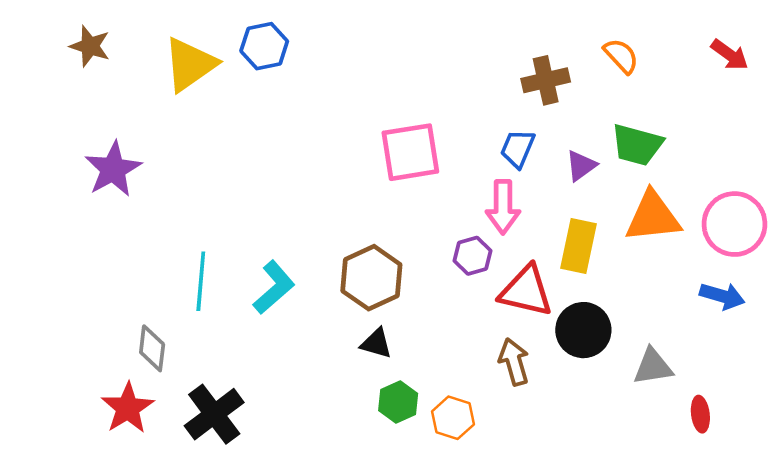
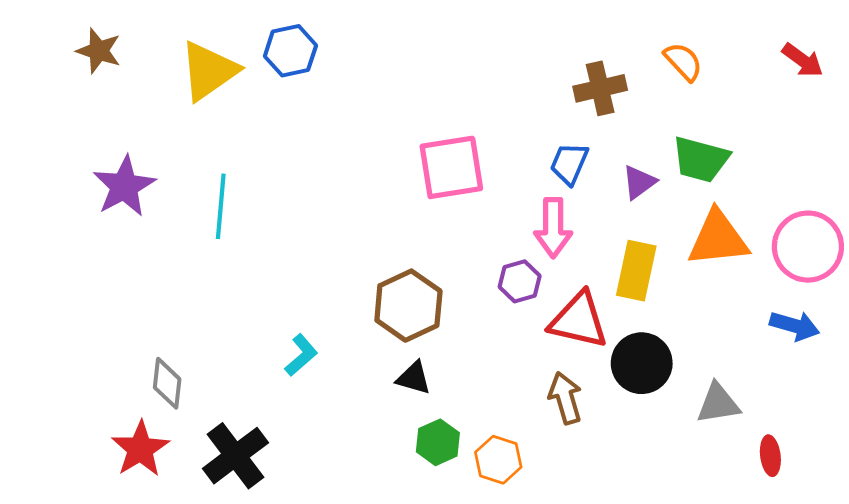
cyan line: (201, 281) -> (221, 206), moved
cyan L-shape: (274, 287) -> (301, 355), moved, size x0.7

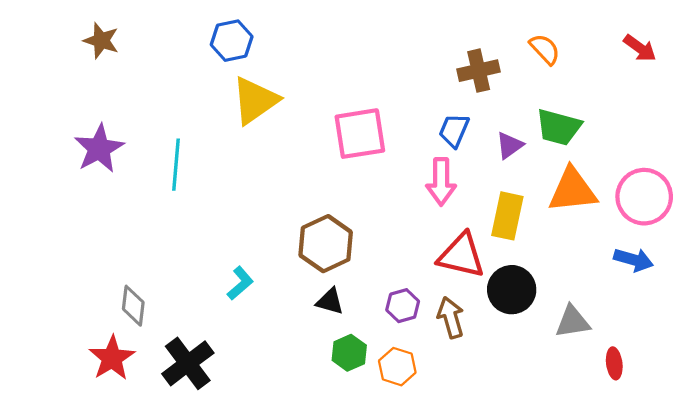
brown star: (99, 51) -> (101, 41), moved
yellow triangle: (209, 71) -> (255, 100), moved
purple hexagon: (520, 281) -> (403, 306), moved

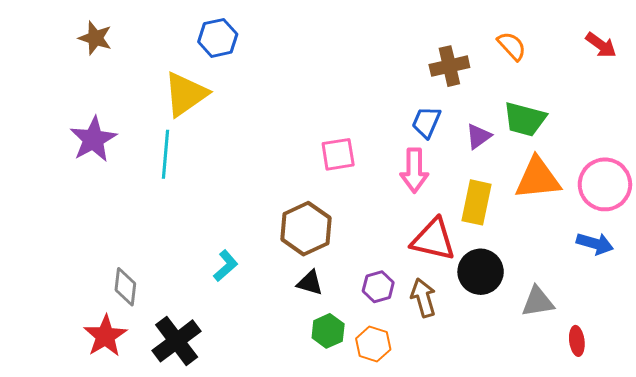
yellow triangle: (255, 100) -> (186, 94), moved
pink square: (360, 134) -> (338, 154), moved, size x0.7

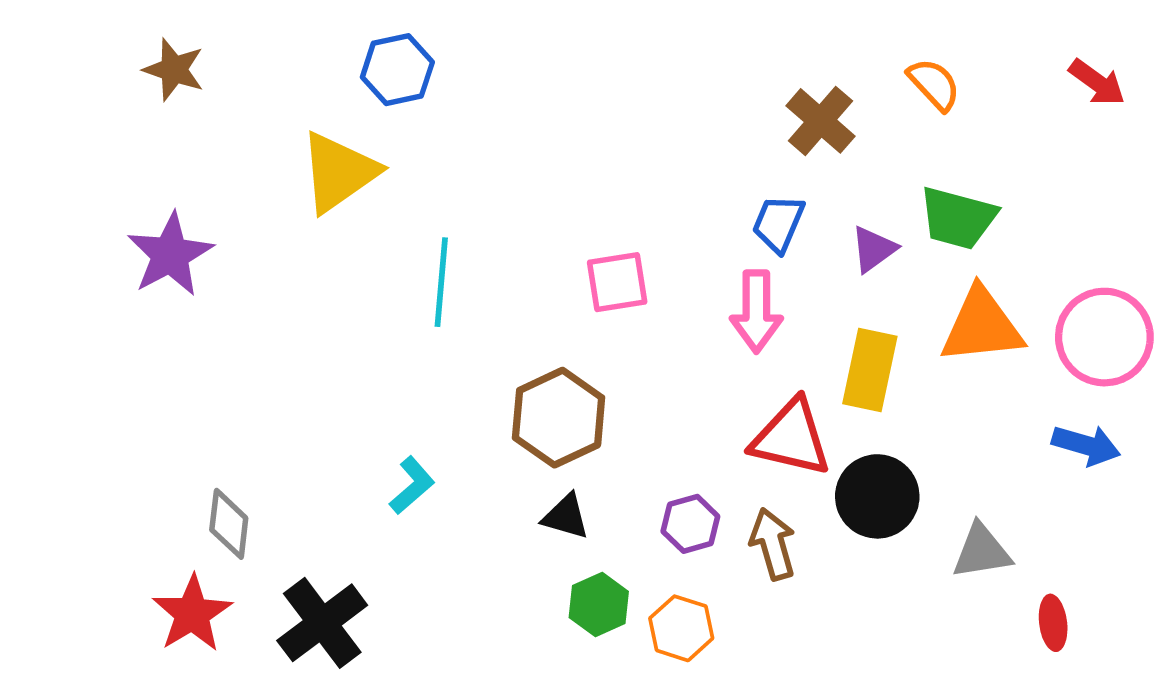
brown cross: (449, 66) -> (820, 121), turned -36
cyan line: (165, 154) -> (441, 282), moved

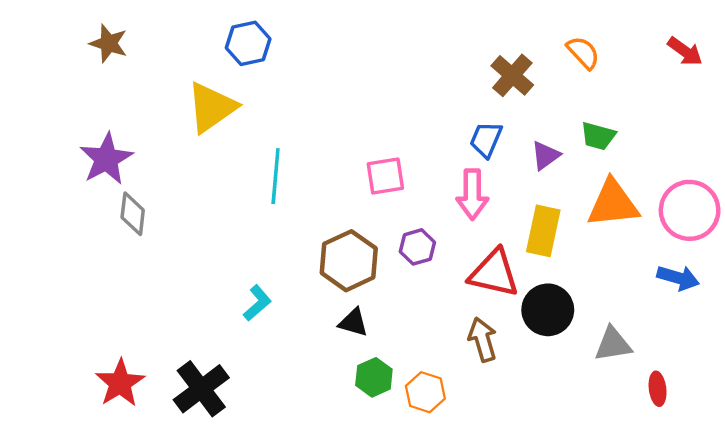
green trapezoid: (958, 218) -> (598, 136), size x0.7
gray diamond: (229, 524) -> (133, 214), moved
purple hexagon: (690, 524) -> (417, 247), moved

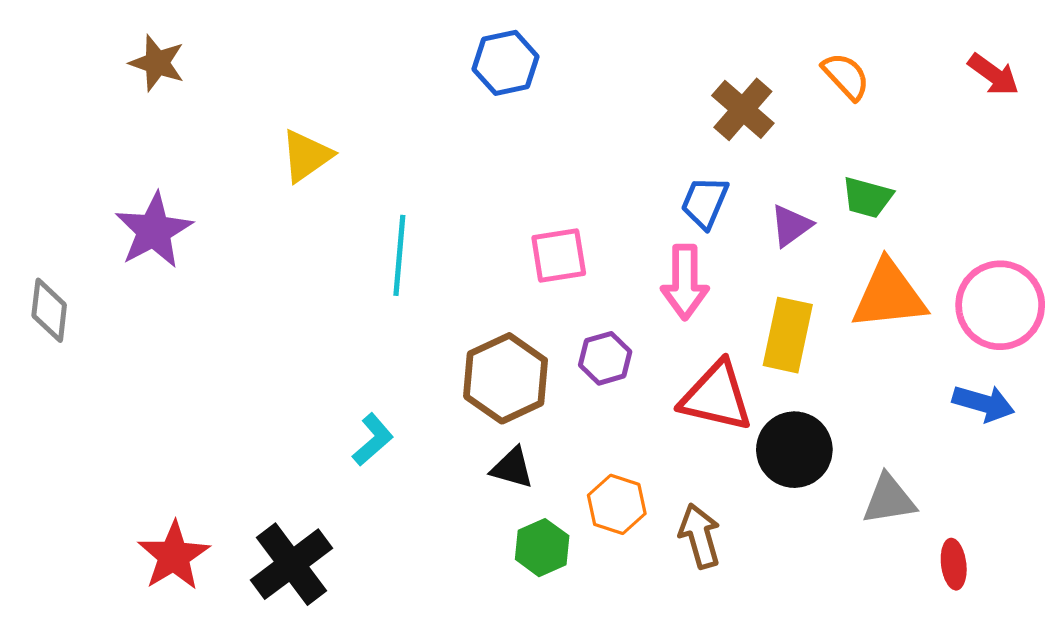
blue hexagon: (248, 43) -> (506, 63), moved
yellow triangle: (212, 107) -> (306, 156), size x0.7
gray diamond: (133, 214) -> (49, 310), moved
brown arrow: (483, 340) -> (700, 536), moved
orange hexagon: (425, 392) -> (617, 504), moved

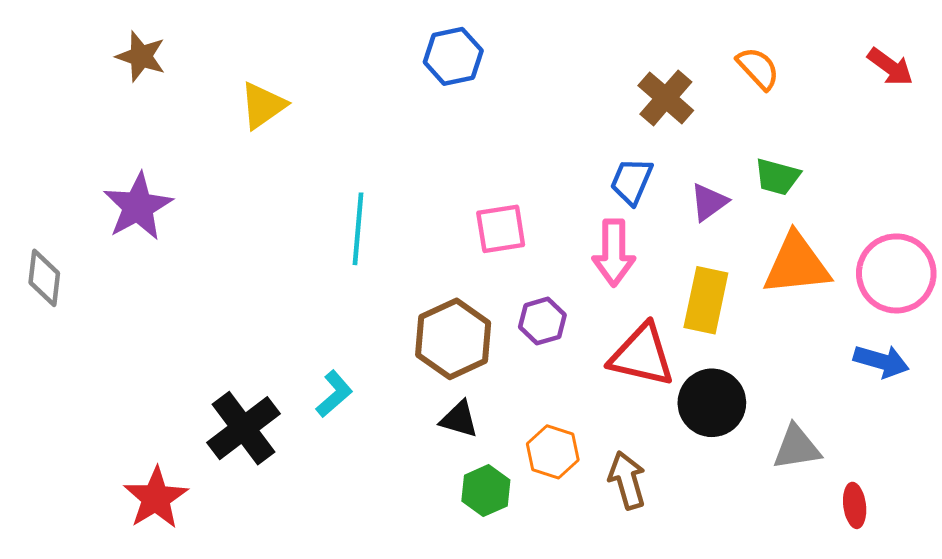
yellow triangle: (306, 156) -> (263, 105), moved
black cross: (291, 564) -> (244, 428), moved

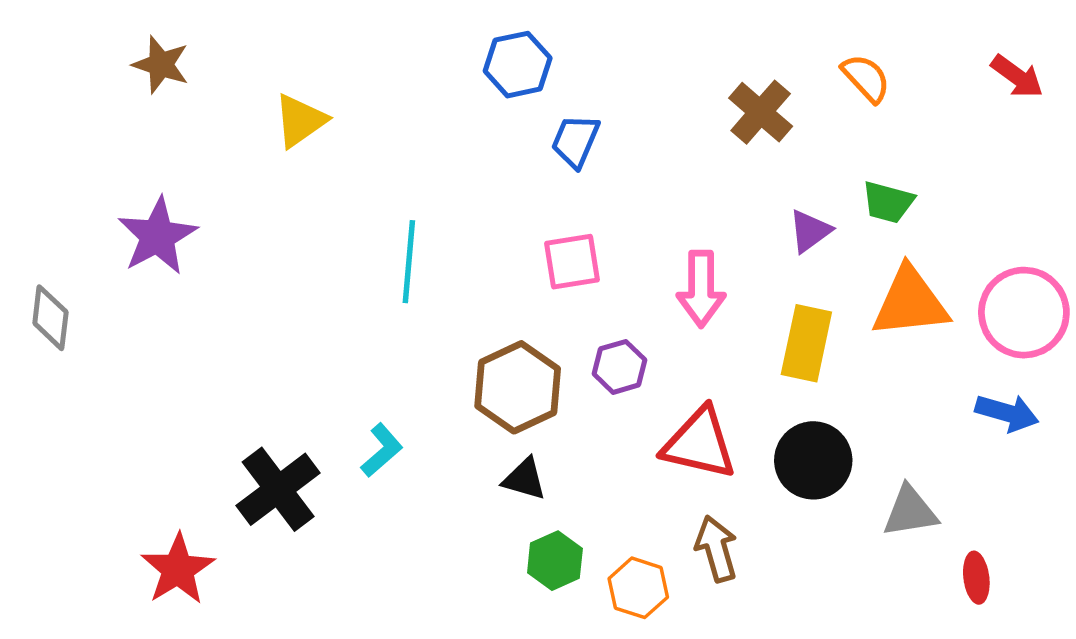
blue trapezoid: (632, 181) -> (575, 141), moved
red triangle: (642, 355) -> (699, 443), moved
orange hexagon: (553, 452) -> (638, 588), moved

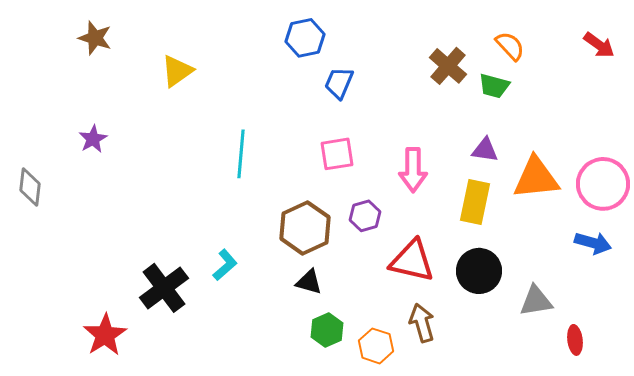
green trapezoid: (888, 202) -> (494, 86), moved
purple triangle: (810, 231) -> (485, 150), moved, turned 44
purple star: (157, 236) -> (93, 139), size x0.6

